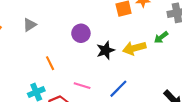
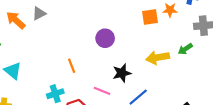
gray triangle: (30, 25) -> (39, 13), moved
black star: (106, 50) -> (122, 73), moved

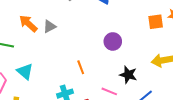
gray triangle: (39, 13) -> (50, 26), moved
black star: (122, 73) -> (128, 75), turned 30

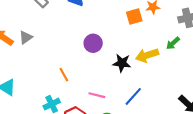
black star: (128, 75) -> (122, 63), moved

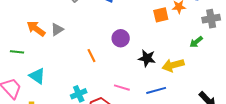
yellow arrow: (147, 55) -> (173, 65), moved
orange line: (64, 75) -> (92, 56), moved
blue line: (133, 96) -> (156, 90), turned 30

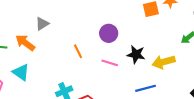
orange arrow: (36, 29) -> (25, 43), moved
pink line: (122, 88) -> (110, 63), moved

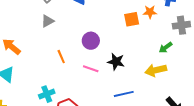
gray triangle: (42, 24) -> (48, 21), moved
yellow arrow: (164, 62) -> (156, 70), moved

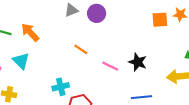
purple circle: (91, 41) -> (97, 13), moved
orange line: (61, 57) -> (81, 49), turned -40

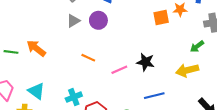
cyan triangle: (21, 61) -> (36, 91), moved
pink line: (110, 66) -> (119, 70), turned -42

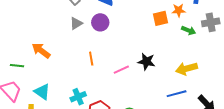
green arrow: (197, 46) -> (189, 30), moved, turned -120
green line: (11, 52) -> (17, 66), moved
orange line: (88, 58) -> (91, 59), turned 56
blue line: (154, 96) -> (177, 94), moved

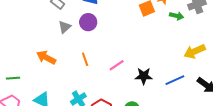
orange arrow: (41, 51) -> (46, 57), moved
black star: (146, 62) -> (144, 76), moved
yellow arrow: (187, 69) -> (195, 51), moved

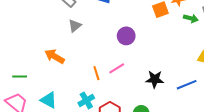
purple circle: (88, 22) -> (126, 36), moved
orange line: (85, 59) -> (96, 73), moved
pink line: (117, 65) -> (117, 68), moved

